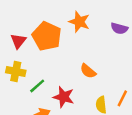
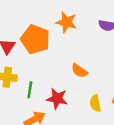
green line: (37, 86) -> (30, 90), turned -35

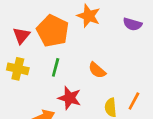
green line: (30, 90) -> (56, 67), moved

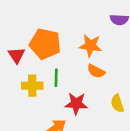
orange star: (89, 16) -> (90, 46), moved
yellow cross: (18, 69) -> (32, 86), moved

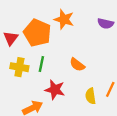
orange star: (90, 46) -> (64, 19), moved

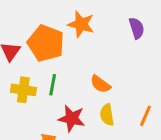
purple semicircle: (106, 24) -> (137, 28), turned -119
yellow semicircle: (91, 96) -> (107, 115), moved

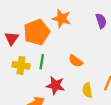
orange pentagon: (46, 43) -> (37, 32), turned 30
yellow semicircle: (107, 115) -> (87, 90), moved

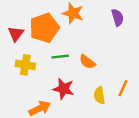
green line: (42, 62) -> (60, 57), moved, turned 72

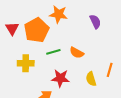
purple semicircle: (117, 17) -> (95, 22), moved
red triangle: (16, 34) -> (12, 28), moved

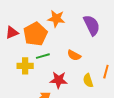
purple semicircle: (95, 22) -> (92, 25), size x1.5
red triangle: (12, 28) -> (12, 33), turned 40
green line: (53, 52) -> (43, 56), moved

